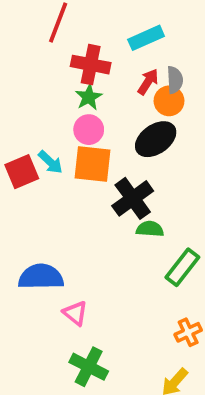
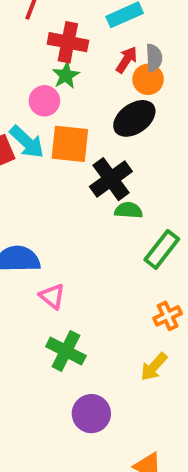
pink circle: (89, 130) -> (44, 101), moved
cyan arrow: (50, 162) -> (27, 142), size x1.4

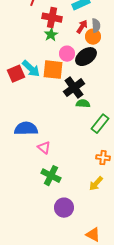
pink circle: (44, 101) -> (67, 54), moved
orange cross: (168, 316) -> (103, 158), turned 32

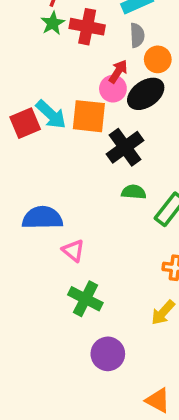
gray semicircle: (96, 26) -> (137, 35), moved
red arrow: (82, 27) -> (118, 71), moved
green star: (51, 35) -> (53, 23), moved
green semicircle: (83, 104) -> (134, 192), moved

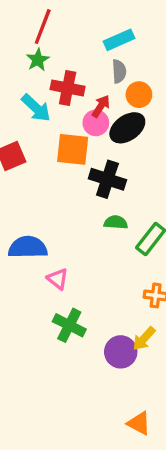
red cross: (87, 27) -> (68, 88), moved
cyan arrow: (51, 115) -> (36, 108), moved
black cross: (125, 147) -> (107, 179), turned -36
purple circle: (108, 354) -> (121, 352), moved

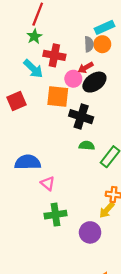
cyan rectangle: (119, 40) -> (105, 27), moved
orange circle: (139, 95) -> (102, 44), moved
red arrow: (101, 106) -> (86, 68), moved, turned -152
green cross: (69, 325) -> (55, 215), turned -35
yellow arrow: (144, 339) -> (107, 210), moved

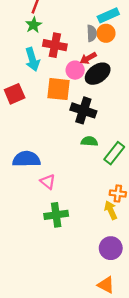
cyan arrow: (33, 69) -> (32, 59), turned 30
yellow arrow: (107, 210) -> (111, 210), turned 114
purple circle: (90, 232) -> (111, 248), moved

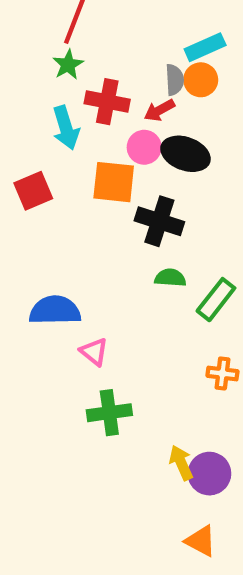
red arrow: (88, 58) -> (159, 110), moved
black ellipse: (98, 74) -> (185, 154), turned 55
yellow arrow: (111, 210) -> (181, 463), moved

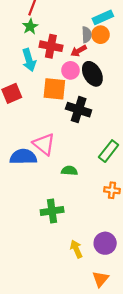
black ellipse: (185, 154) -> (92, 74), turned 40
green semicircle: (170, 278) -> (69, 171), moved
pink triangle: (94, 352) -> (44, 144), moved, size x1.5
yellow arrow: (181, 463) -> (76, 249), moved
orange triangle: (201, 541) -> (100, 279), turned 42

